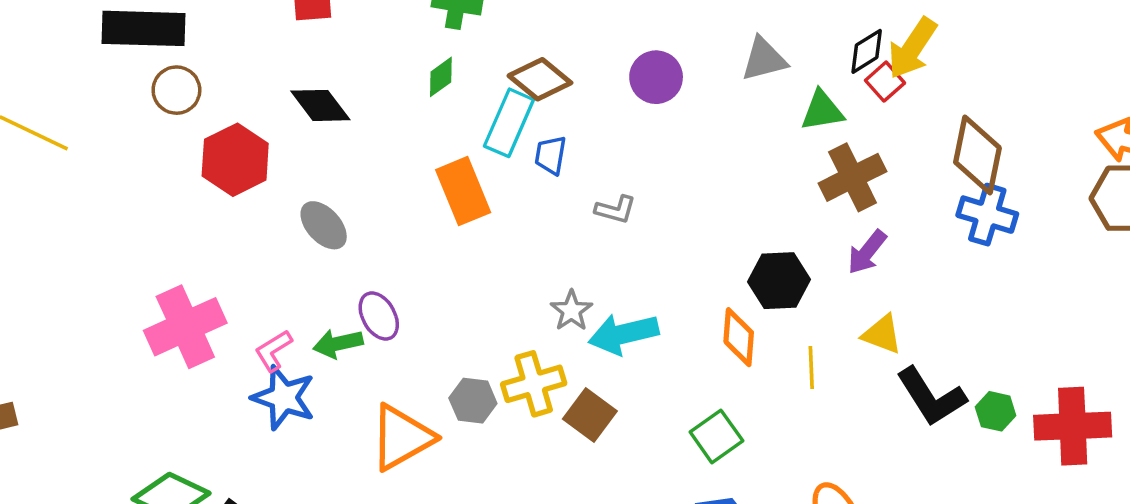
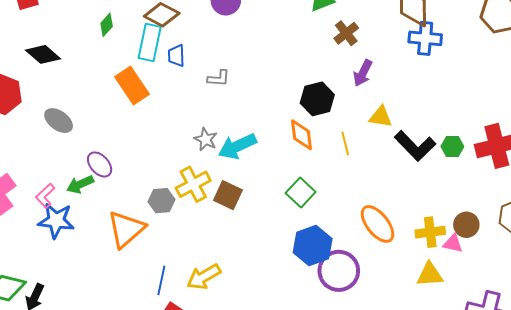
brown cross: (853, 177) -> (346, 33), size x0.7

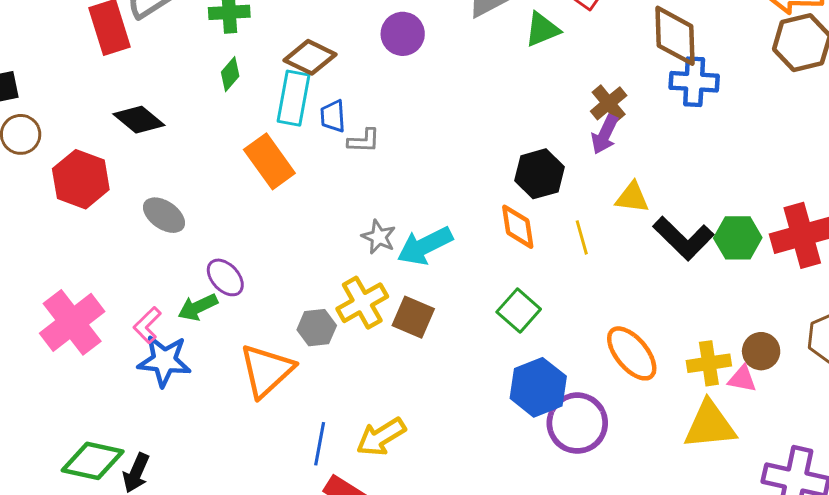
brown cross: (346, 33) -> (609, 103), moved
gray L-shape: (219, 78) -> (364, 141), moved
green hexagon: (452, 146) -> (738, 238), size x1.4
yellow triangle: (430, 275) -> (710, 425), size x1.4

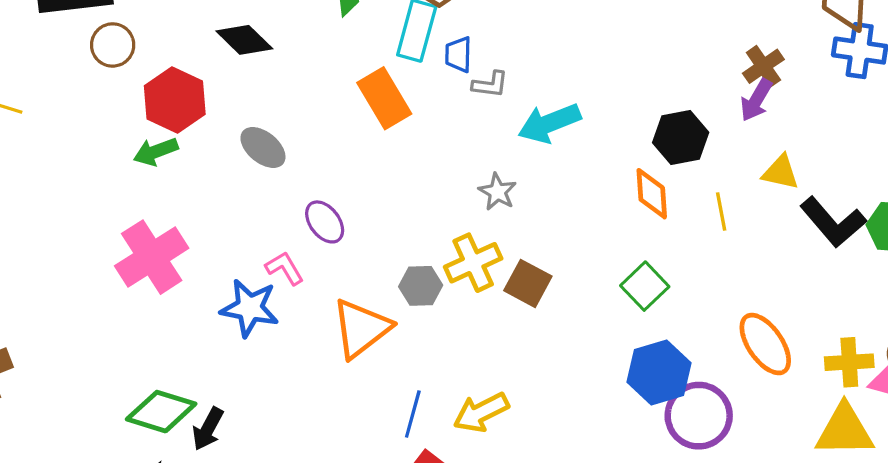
cyan arrow: (425, 246) -> (549, 123), moved
green arrow: (198, 307) -> (156, 152), moved
pink L-shape: (147, 325) -> (285, 268), moved, turned 99

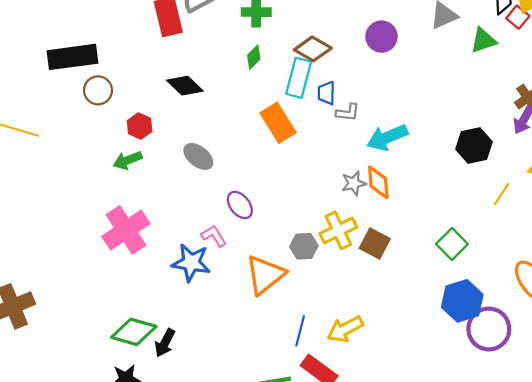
red hexagon: (175, 100) -> (140, 126), size x0.6
gray star: (497, 192) -> (354, 183), turned 30
orange diamond: (652, 194) -> (378, 182), moved
yellow line: (721, 211) -> (502, 194), turned 45

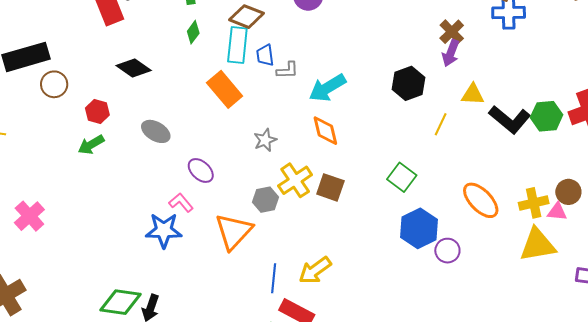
gray star: (354, 183) -> (265, 140), moved
pink cross: (126, 230) -> (29, 216), moved, size x0.7
purple circle: (489, 329) -> (447, 251), size x0.6

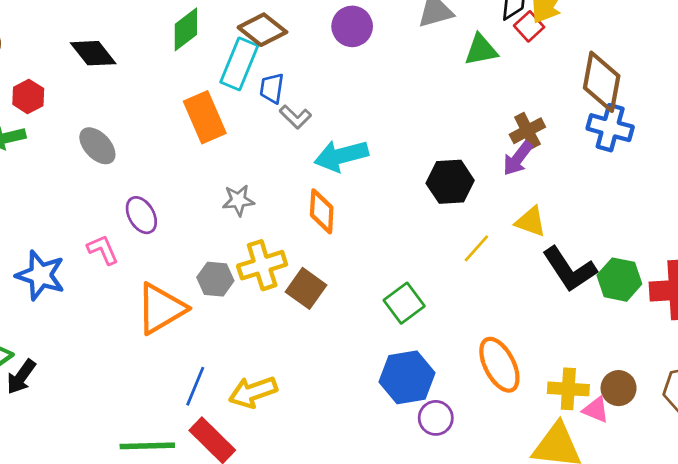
green diamond: (193, 32) -> (186, 29), size x1.4
gray L-shape: (287, 70) -> (295, 117), turned 30
blue star: (164, 230) -> (40, 275), moved

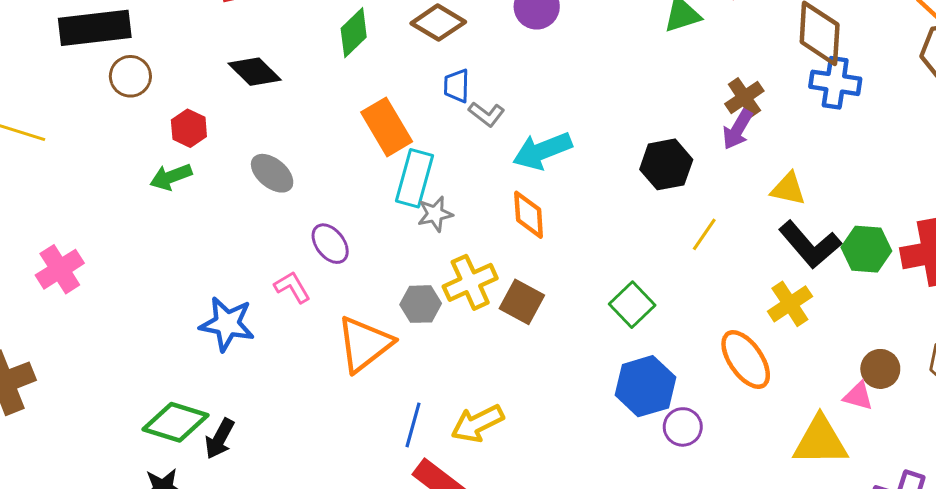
cyan rectangle: (239, 64) -> (414, 178), moved
yellow triangle: (531, 222) -> (788, 189), moved
yellow cross: (568, 389) -> (790, 304), moved, turned -30

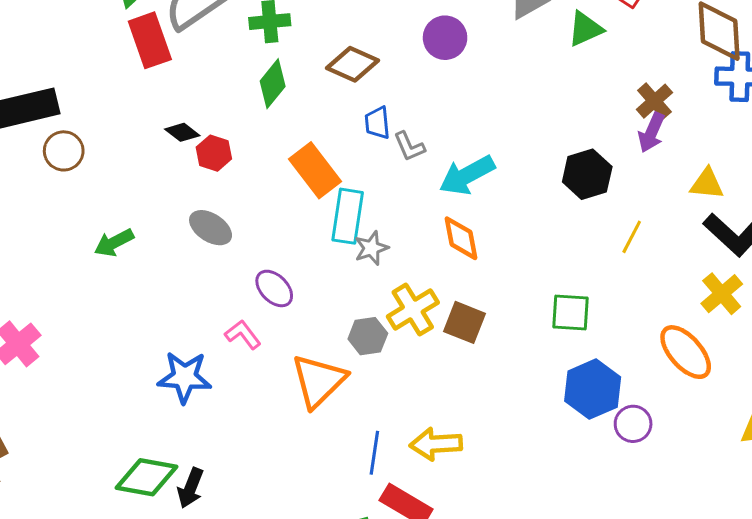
black diamond: (255, 72) -> (182, 132), size x0.7
gray L-shape: (487, 114) -> (409, 147), turned 36
red hexagon: (189, 128) -> (214, 153), moved
green square: (632, 305) -> (571, 312), turned -36
yellow arrow: (477, 423) -> (436, 444), turned 30

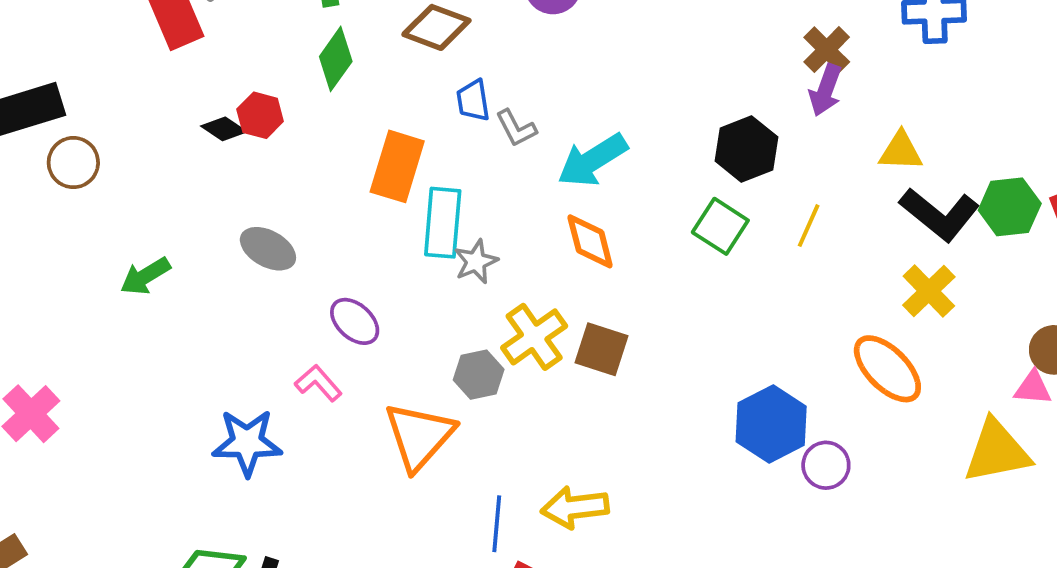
red hexagon: (214, 153) -> (260, 115), moved
orange rectangle: (315, 170) -> (397, 166), turned 58
green square: (571, 312) -> (720, 226), moved, turned 33

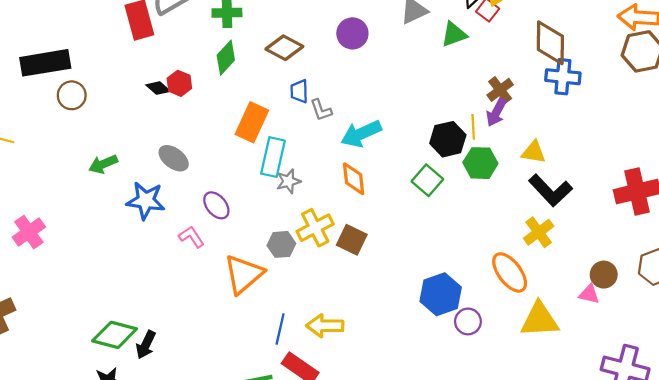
green hexagon: (1010, 207) -> (480, 163), moved
yellow line: (809, 226) -> (473, 127), moved, turned -35
blue star: (247, 443) -> (146, 201), moved
yellow triangle: (997, 451) -> (540, 320), moved

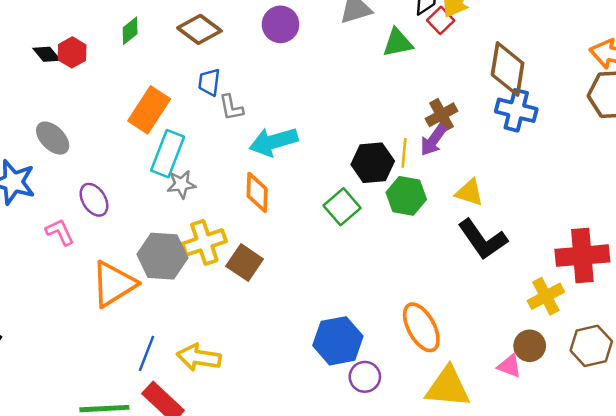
green diamond: (226, 58) -> (130, 31), size x0.7
yellow cross: (539, 232) -> (546, 296), moved
gray hexagon: (281, 244) -> (162, 256), size x1.5

